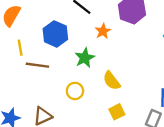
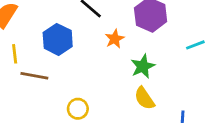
green star: (85, 58) -> (143, 66), moved
yellow semicircle: (112, 81) -> (144, 98), moved

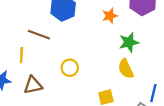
yellow line: (15, 54) -> (21, 55), moved

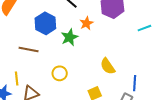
green star: (129, 42) -> (70, 37), moved
yellow line: (21, 55) -> (17, 78), moved

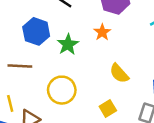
orange star: (86, 23) -> (102, 32), moved
yellow circle: (60, 73) -> (62, 90), size x1.5

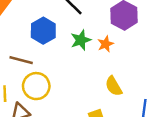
green star: (68, 44) -> (81, 40), moved
yellow circle: (62, 90) -> (36, 86), moved

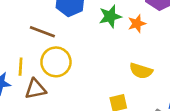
yellow semicircle: (114, 86) -> (141, 71), turned -48

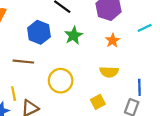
orange star: (137, 24) -> (113, 40), moved
yellow circle: (56, 62) -> (61, 81), moved

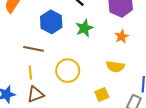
yellow line: (14, 94) -> (30, 73), moved

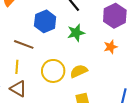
yellow semicircle: (115, 67) -> (79, 71), moved, turned 138
brown triangle: (36, 94) -> (18, 89), turned 42

